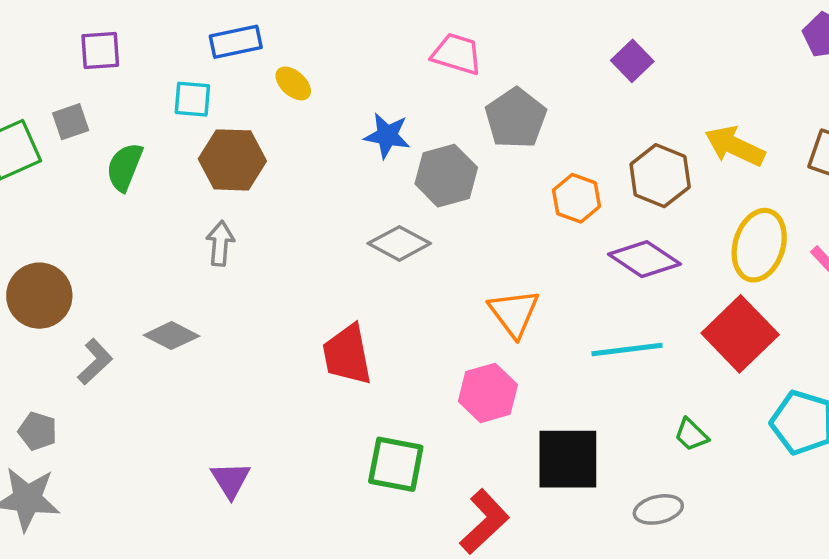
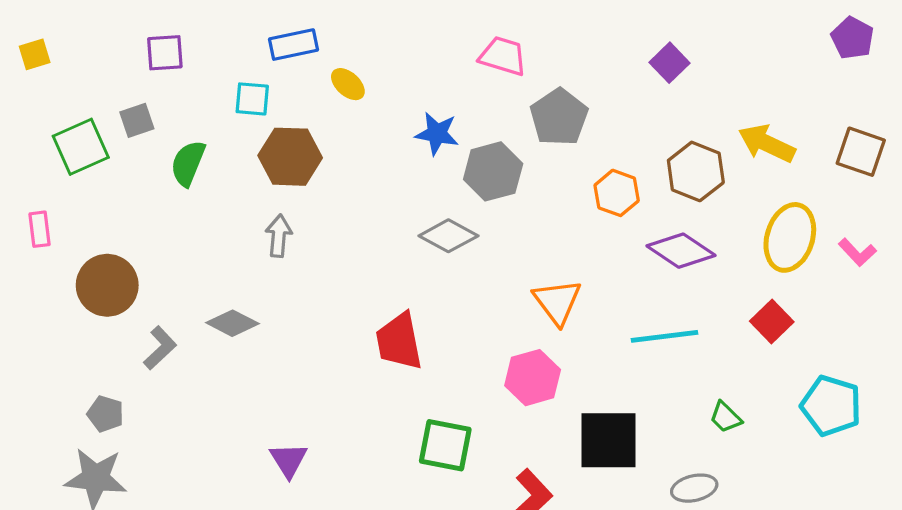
red square: (740, 334) -> (772, 322), size x0.6

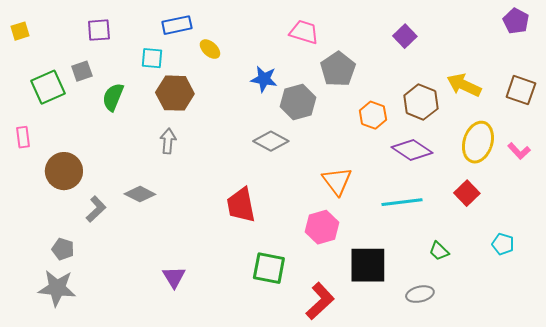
cyan pentagon: (831, 406) -> (503, 244), size x0.6

